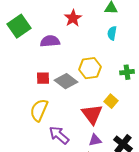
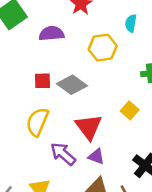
yellow hexagon: (90, 68) -> (103, 48), moved
red triangle: (92, 114) -> (89, 127), moved
purple triangle: (95, 140) -> (96, 156), moved, turned 32

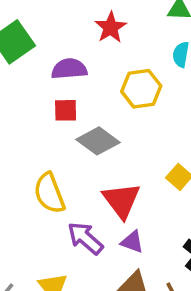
red square: (43, 81) -> (66, 110), moved
yellow semicircle: (37, 122) -> (49, 193), turned -44

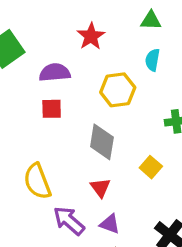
gray diamond: (98, 141) -> (102, 142), moved, turned 63
red triangle: (121, 200) -> (100, 188), size x0.6

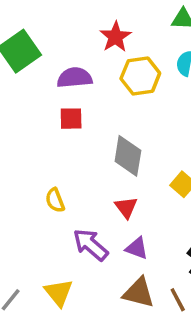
yellow hexagon: (118, 90) -> (140, 76), moved
yellow semicircle: (37, 181) -> (55, 200), size x0.6

